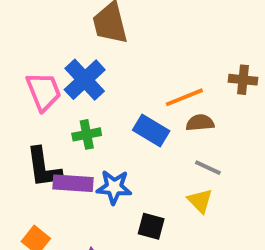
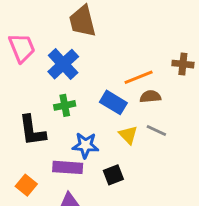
pink trapezoid: (44, 91) -> (22, 48), moved
purple rectangle: (73, 183) -> (68, 167), moved
yellow triangle: (200, 201) -> (128, 135), moved
black square: (151, 226) -> (113, 175), turned -36

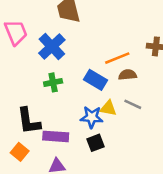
black L-shape: (32, 131) -> (29, 121), moved
yellow triangle: (128, 135) -> (108, 108), turned -36
blue star: (85, 145) -> (92, 117), moved

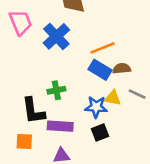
orange line: (117, 58) -> (103, 48), moved
brown semicircle: (128, 75) -> (122, 68), moved
green cross: (53, 82) -> (56, 90), moved
orange square: (20, 152) -> (24, 142), turned -36

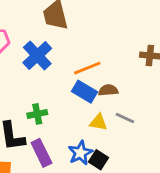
blue star: (96, 107) -> (80, 153), moved, turned -30
purple rectangle: (60, 126) -> (41, 153), turned 60
black square: (100, 133) -> (98, 160), moved, turned -36

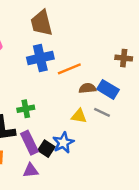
blue cross: (37, 55) -> (40, 58), moved, turned 30
blue rectangle: (85, 92) -> (108, 89), moved
black square: (98, 160) -> (46, 149), moved

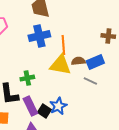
orange line: (69, 69) -> (63, 45), turned -72
blue rectangle: (108, 89) -> (95, 62), turned -54
yellow triangle: (79, 116) -> (60, 65), moved, size x1.6

